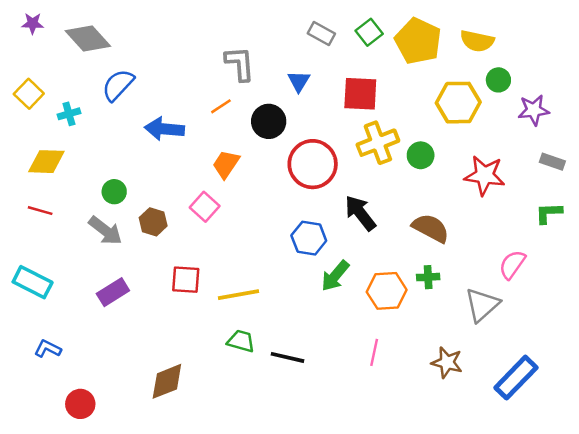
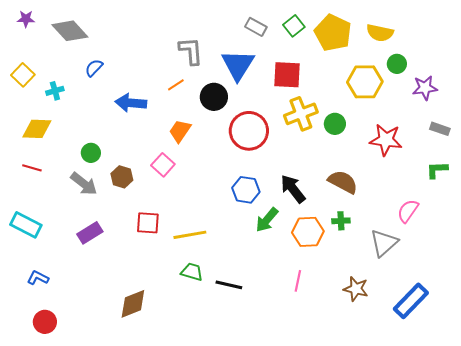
blue triangle: (299, 81) -> (238, 65), size x1.8
blue semicircle: (118, 85) -> (94, 68), size x0.7
black arrow: (360, 213) -> (293, 189), moved
red circle: (80, 404) -> (45, 322), moved

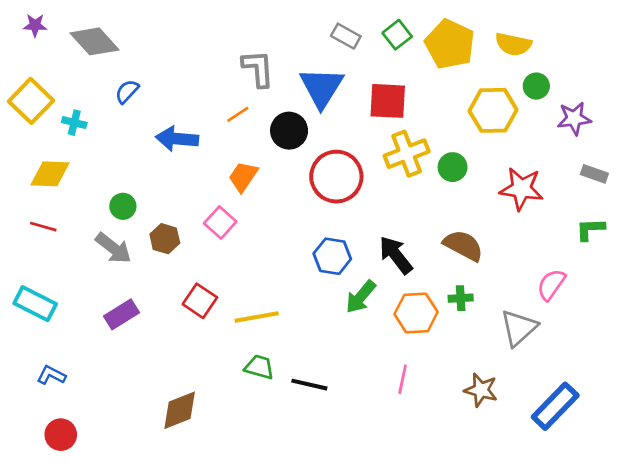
yellow square: (23, 75) -> (31, 101), size x1.4
cyan cross: (55, 91) -> (74, 123), turned 30
red square: (148, 223) -> (200, 301), turned 30

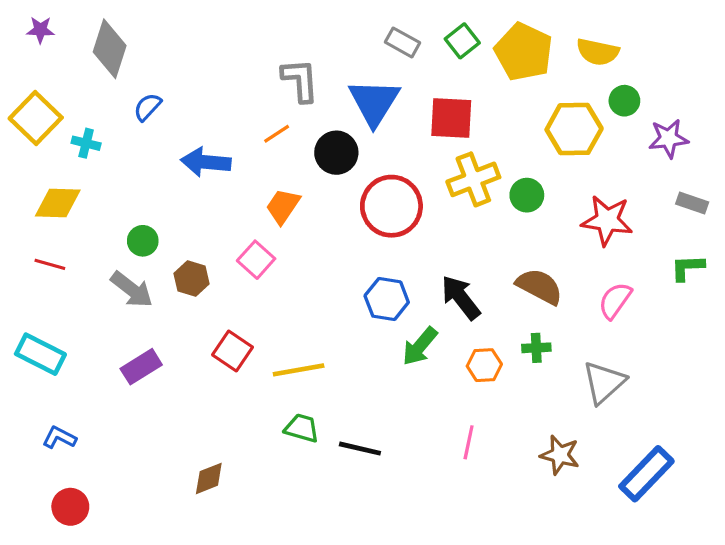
gray diamond: (95, 41) -> (110, 49), turned 60
pink semicircle: (551, 285) -> (615, 301), moved
orange hexagon: (416, 313) -> (484, 365), size x0.7
brown diamond: (180, 410) -> (209, 478), size x0.7

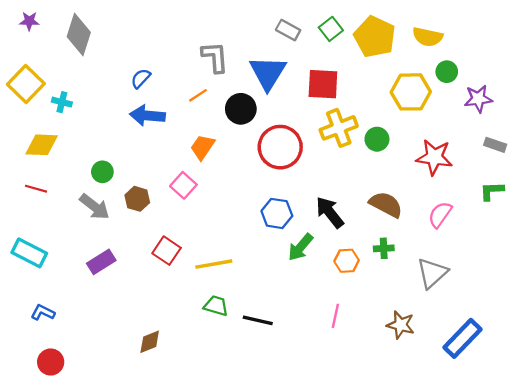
blue semicircle: (147, 107) -> (141, 78), moved

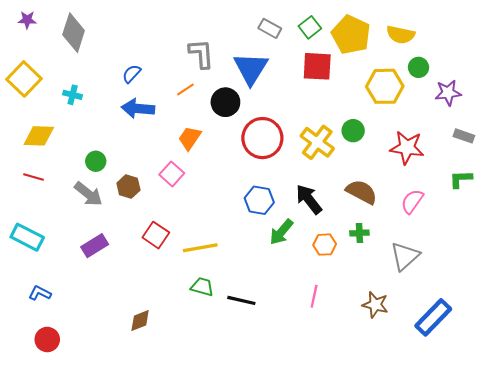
red square: (323, 84) -> (317, 66), moved
cyan cross: (62, 102) -> (73, 95), moved
yellow cross: (339, 128) -> (317, 142), moved, turned -32

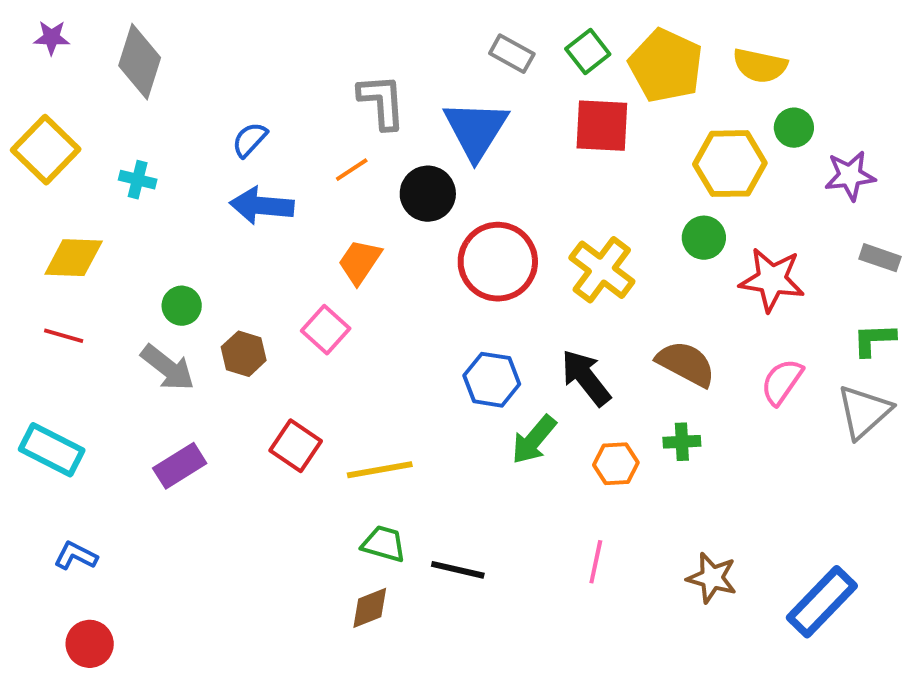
green circle: (353, 131) -> (704, 238), moved
gray triangle: (405, 256) -> (864, 412), moved
brown diamond: (140, 321) -> (370, 608), moved

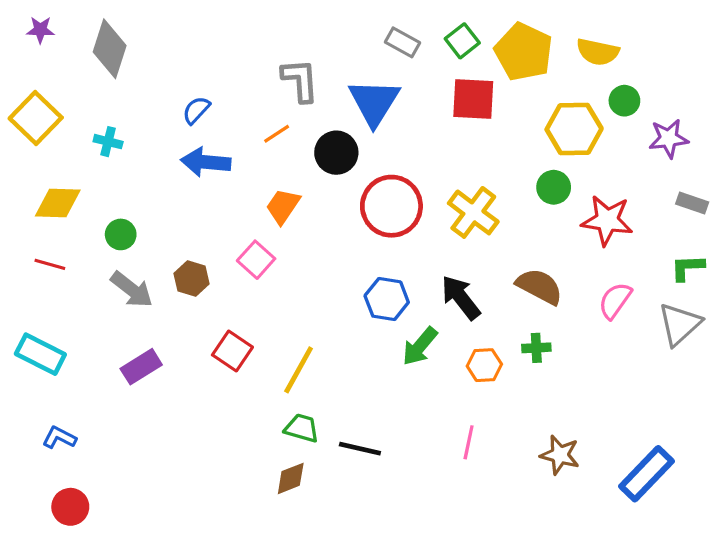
green circle: (182, 306) -> (121, 234), moved
yellow line: (380, 470) -> (299, 370), turned -51

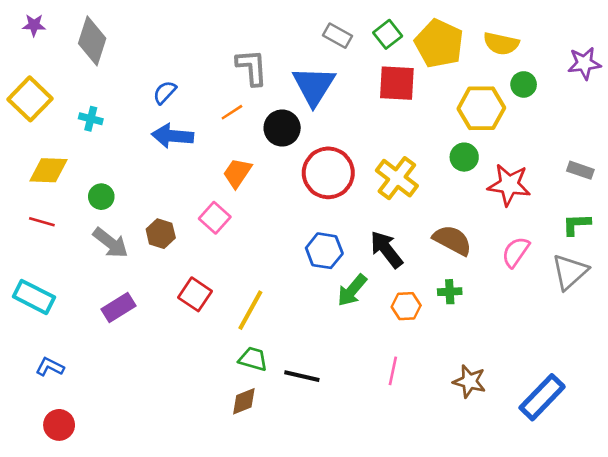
purple star: (669, 138) -> (584, 63), moved

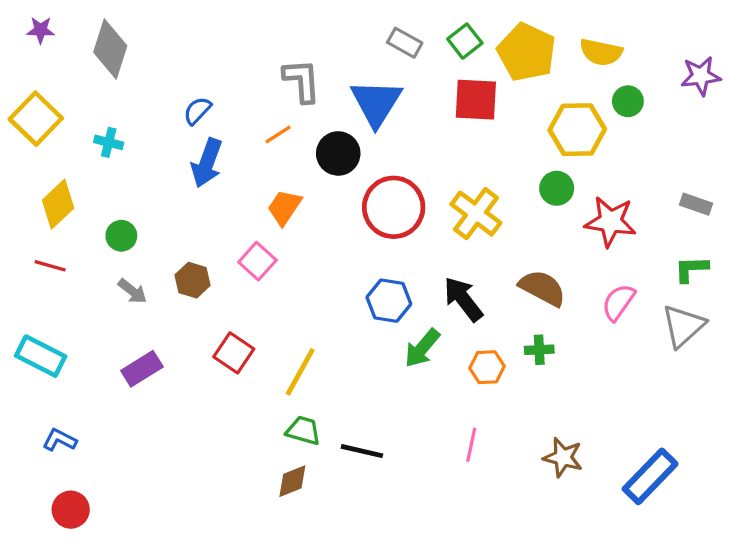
blue arrow: (173, 136) -> (207, 163), turned -75
yellow diamond: (48, 170) -> (58, 204), turned -45
gray arrow: (111, 243) -> (132, 291), size x0.7

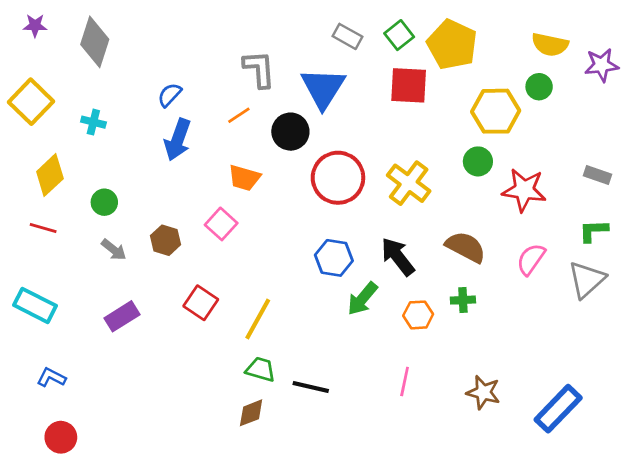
yellow semicircle: (601, 52) -> (550, 45), moved
orange trapezoid: (284, 207) -> (244, 178), turned -108

